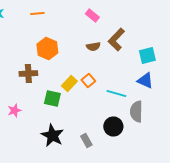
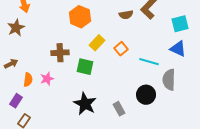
brown cross: (28, 74) -> (60, 53), moved
yellow rectangle: (69, 84) -> (97, 43), moved

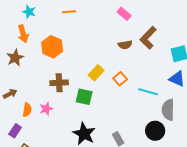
orange hexagon: (80, 17) -> (52, 47), moved
black circle: (146, 95) -> (155, 131), moved

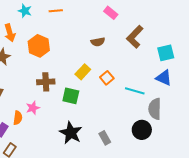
cyan star: (29, 12) -> (25, 11), moved
brown semicircle: (125, 45) -> (98, 42), moved
orange semicircle: (27, 110) -> (18, 118), moved

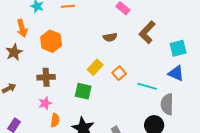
brown cross: (46, 82) -> (46, 77), moved
orange semicircle: (18, 118) -> (55, 120), moved

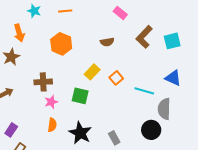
orange hexagon: (51, 41) -> (61, 44), moved
cyan square: (178, 48) -> (172, 41), moved
pink star: (45, 103) -> (51, 102), moved

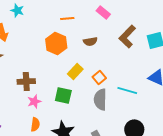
orange line: (65, 11) -> (67, 18), moved
orange hexagon: (61, 44) -> (56, 43), moved
gray semicircle: (164, 109) -> (100, 99), moved

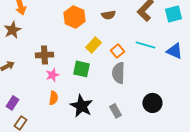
cyan line: (127, 90) -> (145, 45), moved

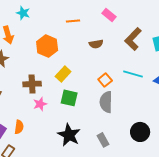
orange hexagon: (74, 17) -> (47, 46), moved
yellow rectangle: (93, 45) -> (63, 74), moved
orange semicircle: (53, 98) -> (19, 127), moved

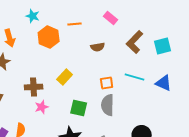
cyan star: (23, 13) -> (33, 16), moved
orange hexagon: (47, 46) -> (49, 37), moved
orange square: (105, 80) -> (107, 83), turned 32
green square: (69, 98) -> (79, 108), moved

